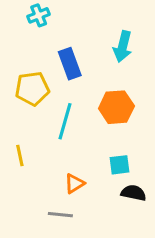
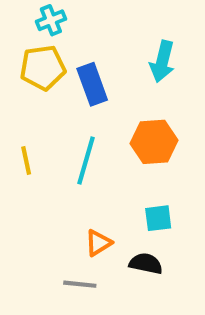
yellow pentagon: (32, 89) -> (43, 68), moved
yellow line: (20, 155) -> (26, 160), moved
black semicircle: (134, 193) -> (146, 264), moved

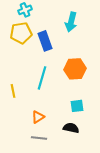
cyan arrow: (162, 61) -> (71, 22), moved
yellow line: (26, 160) -> (13, 91), moved
orange triangle: (98, 243) -> (38, 117), moved

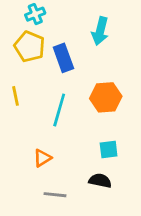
yellow pentagon: (21, 33) -> (30, 47), turned 30
yellow line: (13, 91) -> (15, 96), moved
orange triangle: (38, 117) -> (42, 158), moved

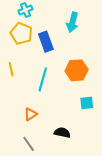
cyan square: (109, 150) -> (87, 103), moved
black semicircle: (100, 181) -> (62, 133), moved
gray line: (55, 195) -> (29, 144), moved, turned 49

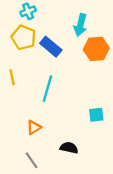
blue rectangle: (46, 42) -> (51, 47), turned -30
orange hexagon: (77, 70) -> (96, 49), moved

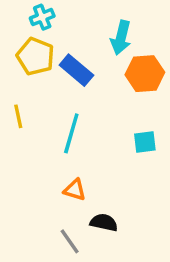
cyan square: (96, 115) -> (145, 142), moved
orange triangle: (34, 127) -> (75, 190), moved, turned 49
gray line: (31, 160) -> (70, 241), moved

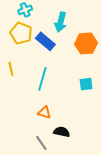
cyan arrow: (121, 38) -> (61, 22), moved

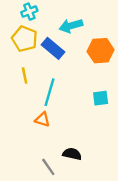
cyan arrow: (61, 22) -> (71, 26), turned 60
yellow line: (11, 69) -> (25, 76), moved
orange triangle: (44, 112) -> (42, 119), moved

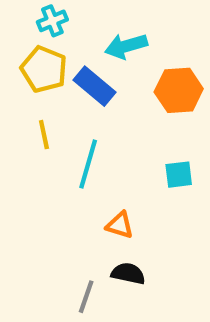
orange triangle: (42, 119) -> (120, 225), moved
gray line: (48, 167) -> (86, 297), turned 54

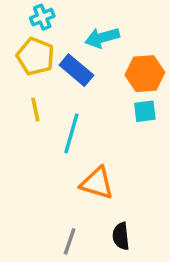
cyan square: (179, 175) -> (145, 111), moved
orange triangle: (120, 225) -> (97, 183), size x1.5
black semicircle: (128, 274) -> (121, 236), moved, turned -108

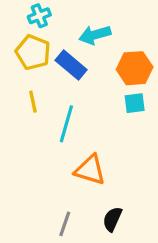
black semicircle: (121, 236) -> (112, 219), turned 30

